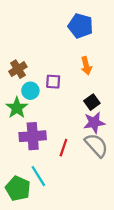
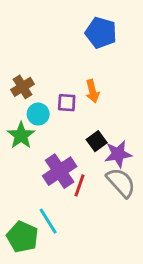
orange arrow: (86, 66) -> (92, 91), moved
black square: (92, 102) -> (97, 141), moved
purple cross: (33, 136) -> (60, 171), moved, turned -30

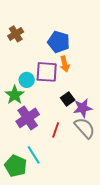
blue pentagon: (101, 33) -> (59, 42), moved
brown cross: (22, 87) -> (16, 34), moved
purple square: (67, 103) -> (47, 72), size x1.6
purple cross: (60, 171) -> (28, 118), moved

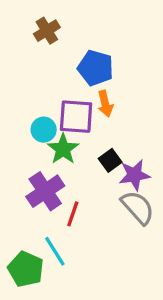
brown cross: (16, 34) -> (47, 31), moved
green star: (15, 95) -> (63, 149), moved
red line: (56, 130) -> (73, 214), moved

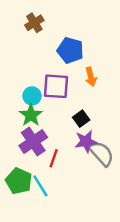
orange arrow: (105, 104) -> (91, 77), moved
green star: (63, 149) -> (31, 115), moved
purple star: (134, 175) -> (86, 141), moved
green pentagon: (26, 269) -> (19, 181), moved

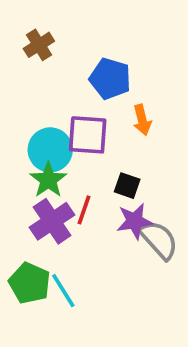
brown cross: (34, 23) -> (39, 45), moved
cyan circle: (32, 96) -> (50, 150), size x1.5
black square: (81, 119) -> (127, 186), turned -35
red line: (54, 158) -> (84, 210), moved

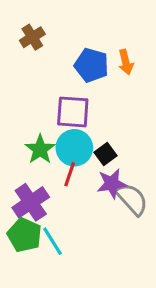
orange arrow: (142, 120) -> (126, 62), moved
cyan circle: (50, 150) -> (74, 148), moved
black square: (127, 186) -> (105, 154), turned 35
purple cross: (52, 221) -> (31, 202), moved

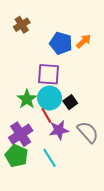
orange arrow: (126, 62) -> (84, 41), turned -119
red line: (70, 174) -> (46, 116), turned -49
purple star: (112, 184) -> (59, 130), moved
cyan line: (53, 241) -> (50, 158), moved

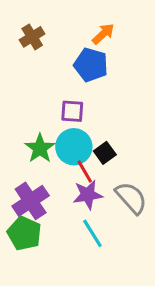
orange arrow: (84, 41) -> (103, 34), moved
purple square: (49, 74) -> (72, 111), size x0.7
red line: (46, 116) -> (85, 171), moved
cyan line: (50, 158) -> (92, 233), moved

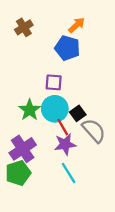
gray semicircle: (131, 198) -> (94, 131), moved
green pentagon: (24, 233) -> (18, 173), turned 30

